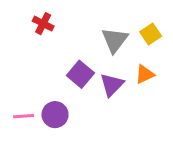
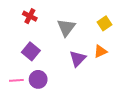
gray triangle: (115, 40) -> (66, 28), moved
purple square: (80, 74) -> (31, 51), moved

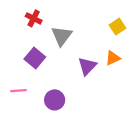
gray triangle: (66, 28) -> (62, 36), moved
purple circle: (38, 79) -> (55, 100), moved

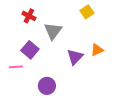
yellow square: (118, 27) -> (87, 12), moved
pink line: (18, 91) -> (16, 67), moved

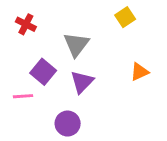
red cross: (29, 16) -> (26, 24), moved
purple triangle: (75, 57) -> (82, 82), moved

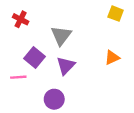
yellow square: (125, 17) -> (116, 14), moved, turned -35

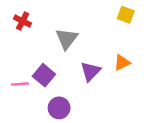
purple square: (34, 58) -> (44, 75), moved
purple triangle: (66, 66) -> (91, 71), moved

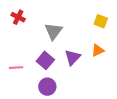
yellow square: (126, 15) -> (101, 21), moved
purple square: (44, 75) -> (45, 60), moved

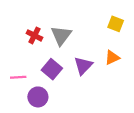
red cross: (18, 17) -> (34, 35), moved
purple circle: (47, 87) -> (38, 97), moved

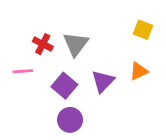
pink line: (18, 77) -> (23, 71), moved
purple circle: (38, 97) -> (70, 120), moved

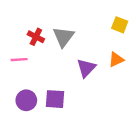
purple square: (64, 86) -> (55, 99), moved, turned -36
purple circle: (70, 120) -> (26, 100), moved

